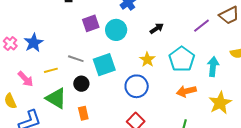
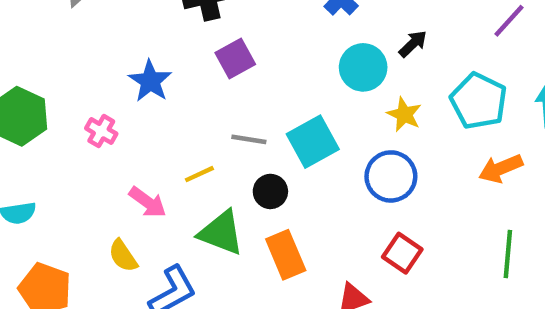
purple square: (91, 23) -> (235, 58), moved
cyan circle: (116, 30) -> (363, 67), moved
blue star: (34, 43) -> (150, 81), moved
orange rectangle: (83, 113) -> (286, 255), size x1.5

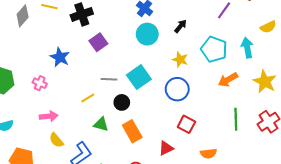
cyan circle: (363, 67) -> (147, 34), moved
pink arrow: (148, 202) -> (49, 116), moved, turned -36
green triangle: (221, 233) -> (101, 124), size x0.7

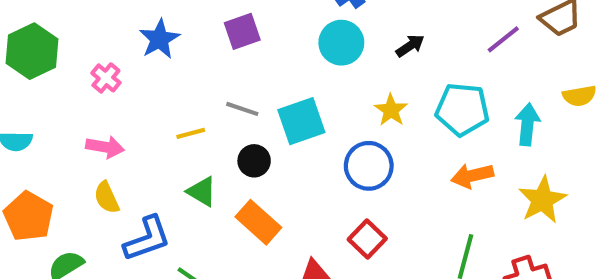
cyan pentagon: (214, 49) -> (462, 109), turned -30
orange rectangle: (132, 131) -> (258, 222), turned -35

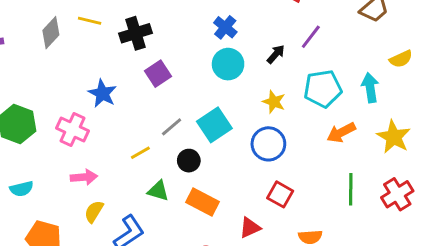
purple line: (503, 39) -> (311, 37), moved
pink cross: (106, 78) -> (73, 130), size x1.5
gray line: (242, 109) -> (172, 127), turned -45
yellow semicircle: (107, 197) -> (94, 212), turned 70

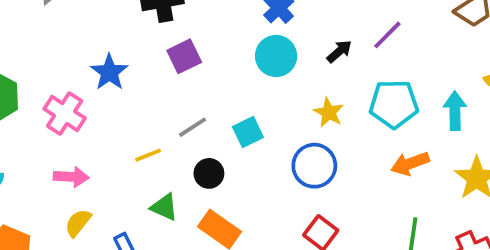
cyan square: (214, 125) -> (248, 132), size x0.7

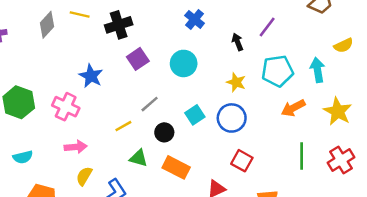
black arrow: (339, 51) -> (238, 42), turned -63
cyan circle: (276, 56) -> (184, 63), moved
cyan square: (248, 132) -> (195, 115), moved

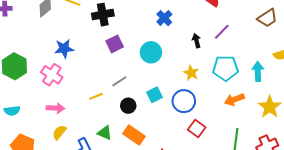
blue star: (91, 76) -> (64, 49), moved, turned 30
green triangle: (139, 158) -> (105, 133), moved
red square: (242, 161) -> (197, 128), moved

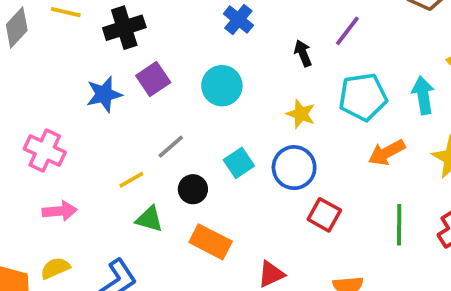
blue star: (64, 49) -> (104, 94), moved
yellow semicircle: (59, 132) -> (55, 268), moved, turned 35
green triangle: (105, 133) -> (149, 219), moved

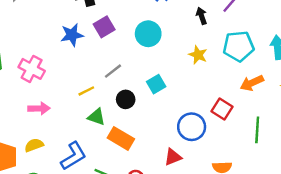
blue circle: (294, 168) -> (192, 127), moved
red square: (324, 215) -> (222, 109), moved
orange rectangle: (211, 242) -> (121, 138), moved

